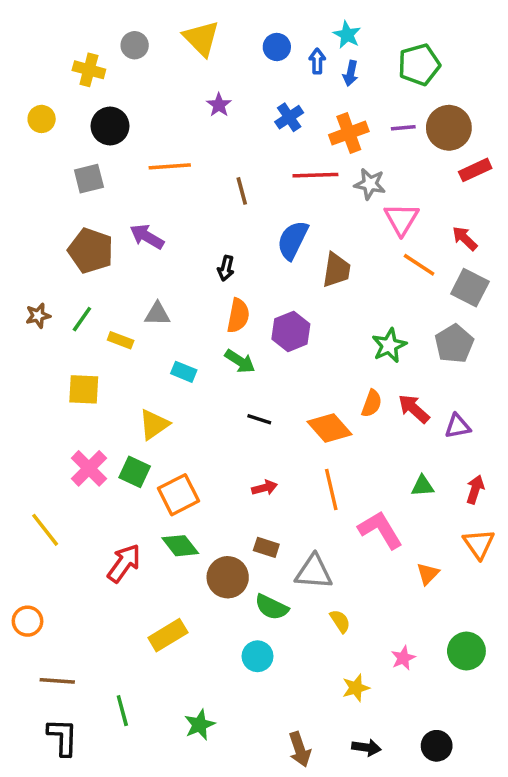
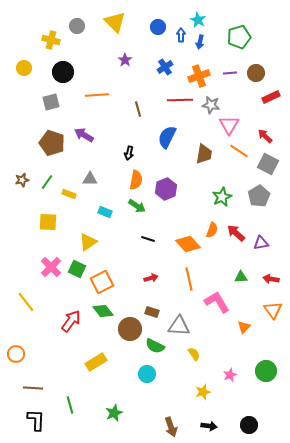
brown circle: (449, 128) -> (256, 73), size x0.7
brown trapezoid: (337, 270) -> (204, 154), moved
red arrow: (475, 489) -> (271, 279), turned -98

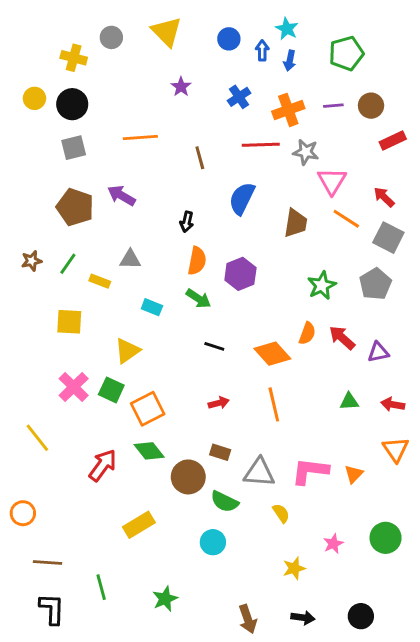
black circle: (63, 72) -> (72, 104), moved
pink L-shape: (217, 302) -> (310, 471), moved, turned -52

